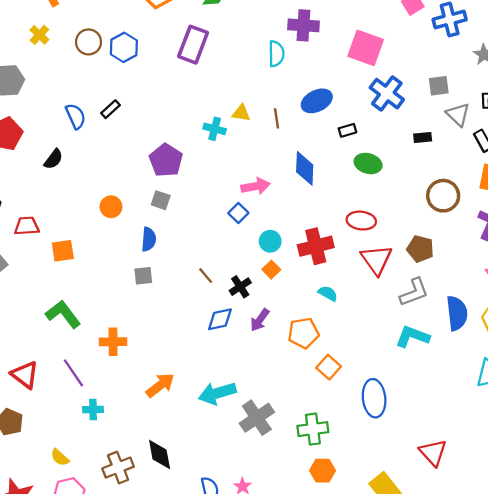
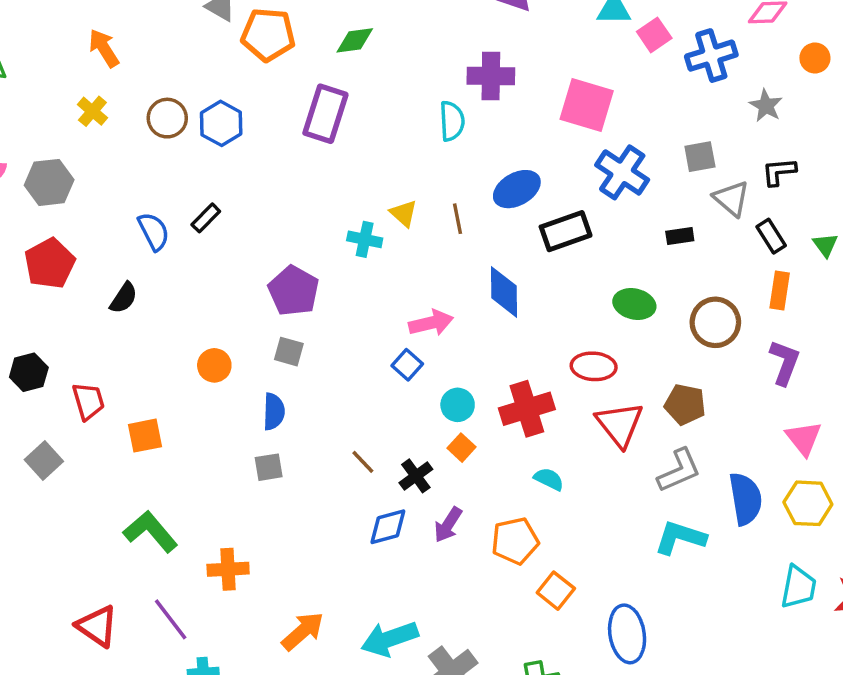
yellow triangle: (241, 113) -> (404, 213), turned 36
black rectangle: (347, 130) -> (566, 231), size x1.8
green ellipse: (368, 164) -> (634, 304), moved
red trapezoid: (27, 226) -> (88, 401), turned 80

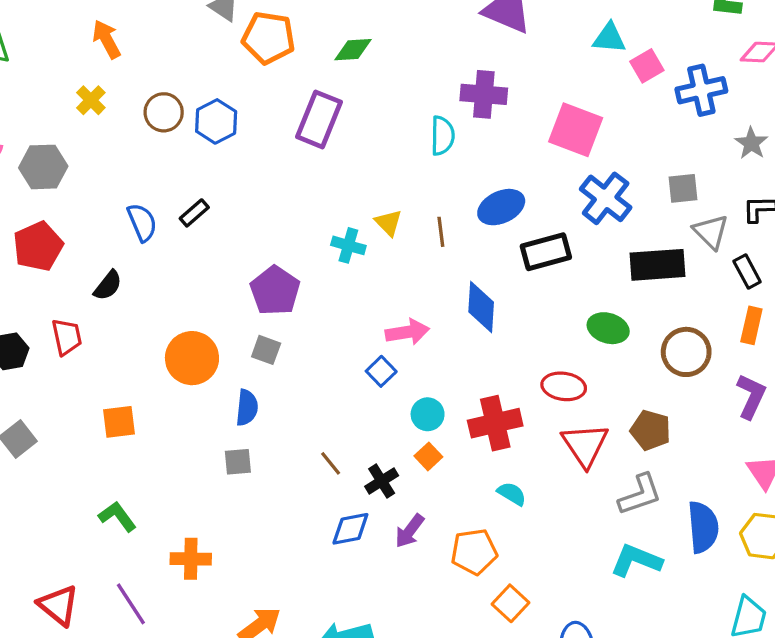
black rectangle: (680, 236) -> (657, 265), size x2.0
orange circle: (214, 365) -> (192, 358), size x1.6
red trapezoid: (88, 401) -> (67, 337), moved
green L-shape: (150, 532) -> (117, 516), size x0.7

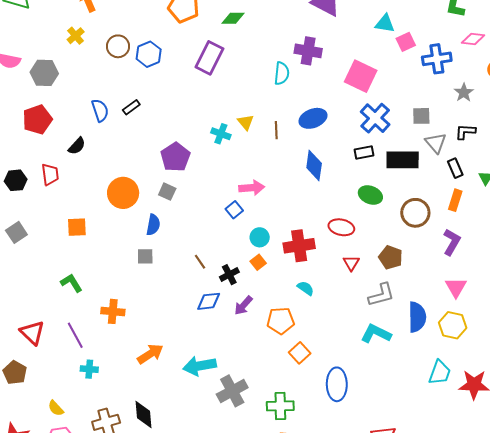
black rectangle: (546, 252) -> (364, 153), moved, size x0.7
blue diamond: (481, 307) -> (314, 166), moved
red triangle: (585, 445) -> (351, 263), size x0.6

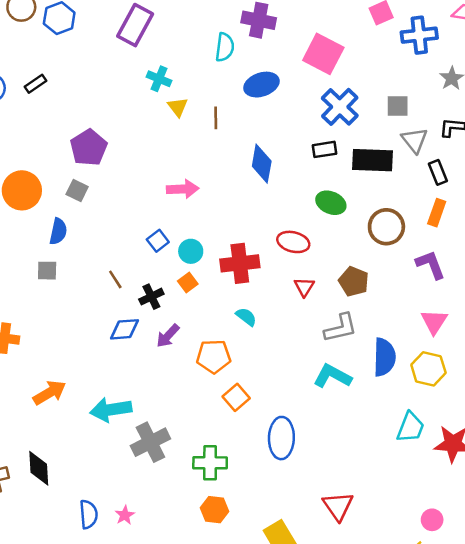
blue ellipse: (313, 118) -> (261, 85), moved
cyan cross: (221, 134) -> (159, 79), moved
blue square: (234, 210) -> (158, 241), moved
purple L-shape: (452, 242) -> (431, 265), turned -52

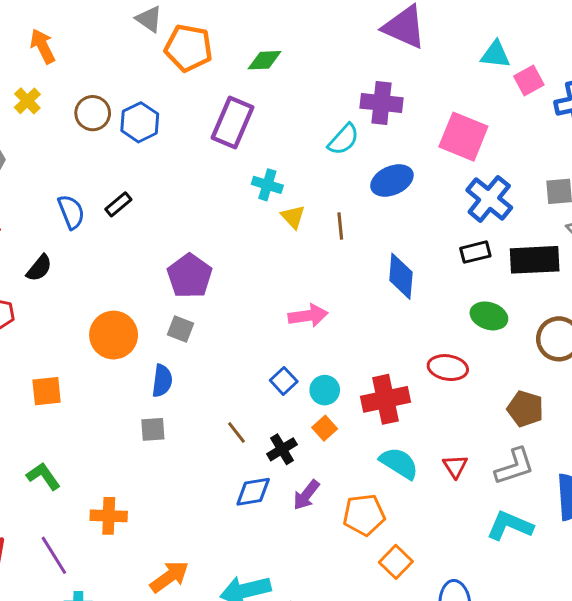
cyan semicircle: (225, 47) -> (343, 139), turned 40
red triangle: (304, 287) -> (455, 466), moved
cyan semicircle: (246, 317) -> (399, 463), size x1.5

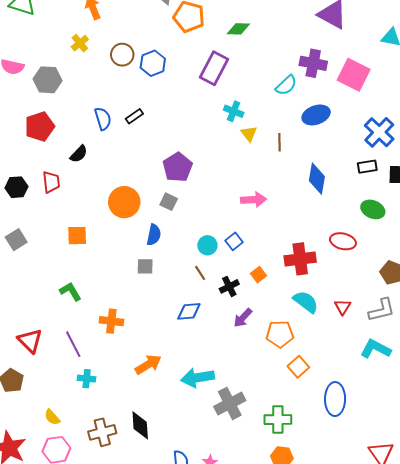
pink square: (463, 137) -> (354, 75), moved
cyan circle: (325, 390) -> (207, 245), moved
blue diamond: (253, 492) -> (189, 311), moved

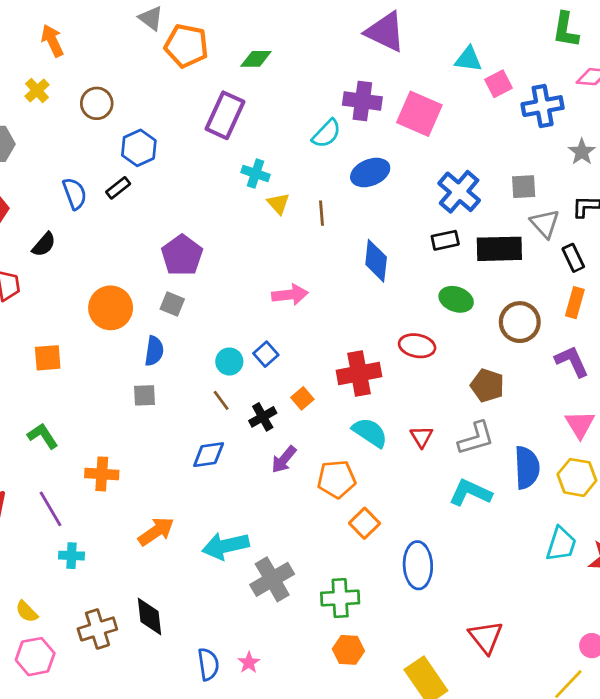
blue hexagon: (153, 63) -> (139, 148), moved

